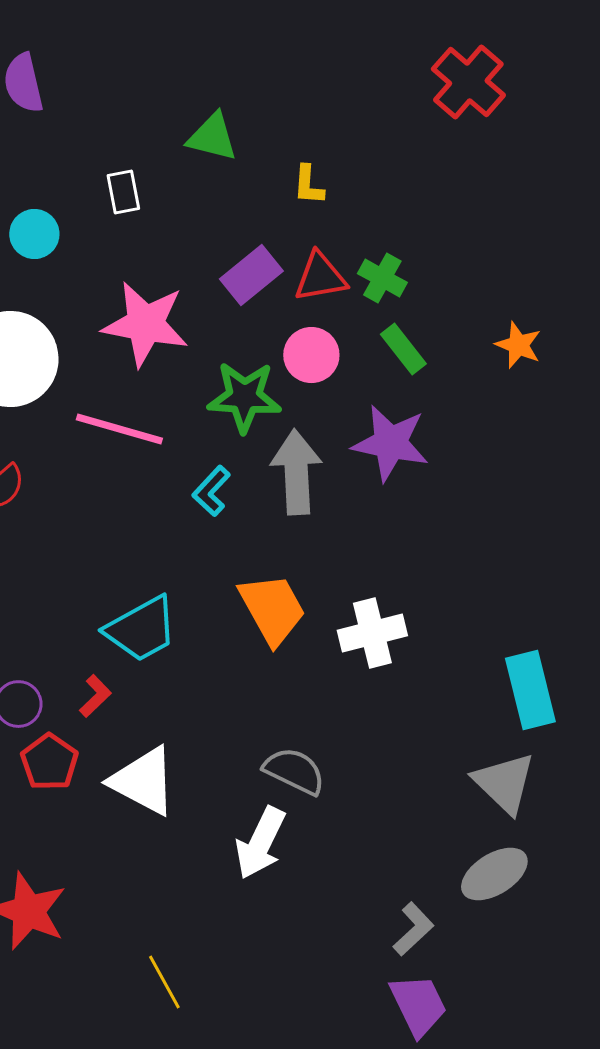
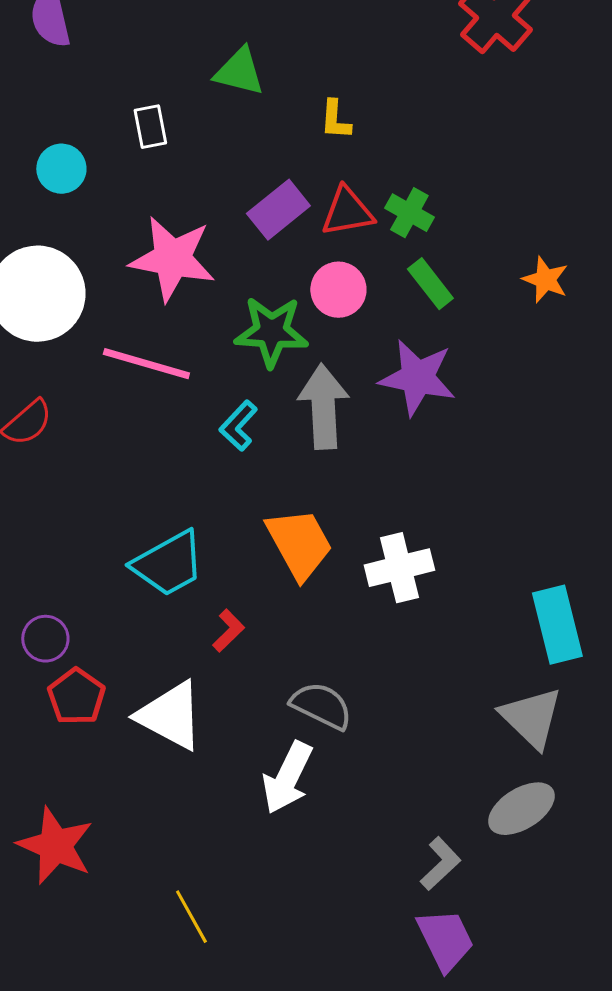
red L-shape: (95, 696) -> (228, 631), moved

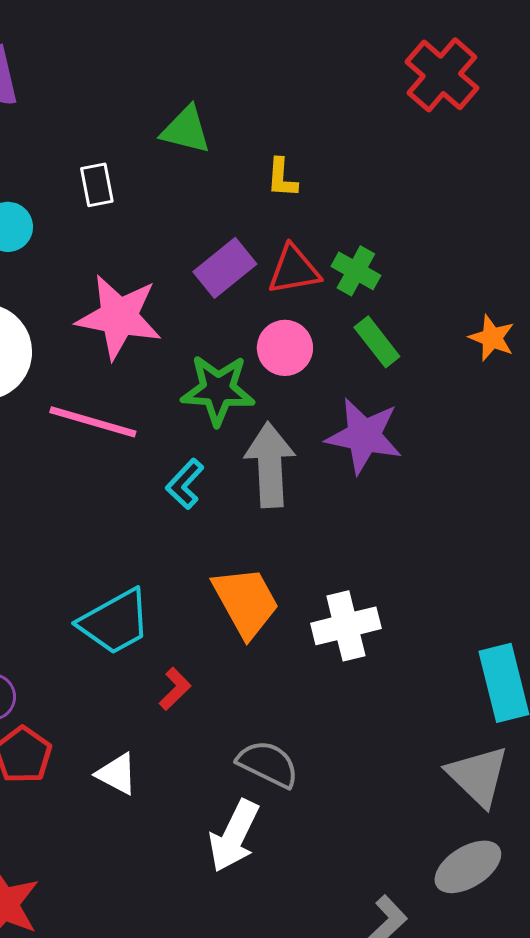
white triangle: (170, 716) -> (117, 774), size x0.6

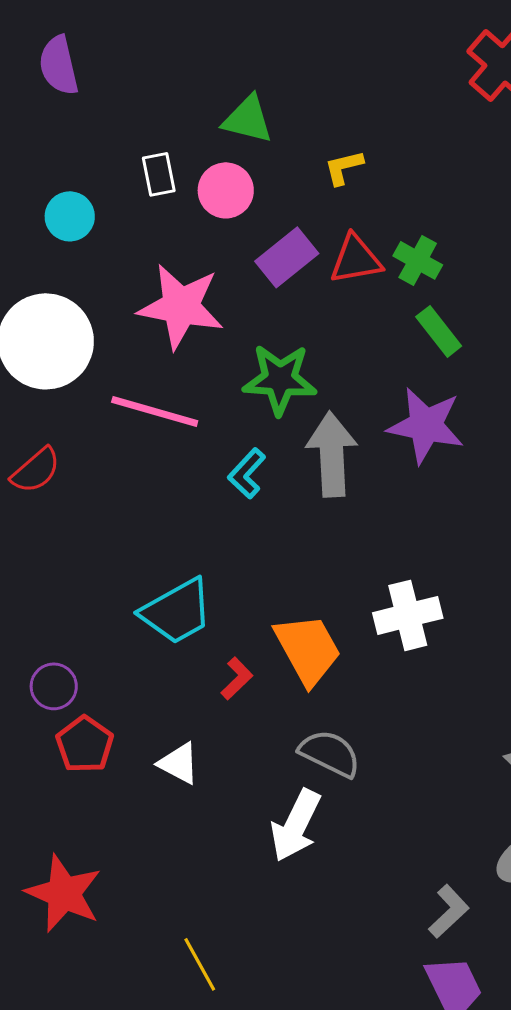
yellow L-shape: (282, 178) -> (344, 167), turned 72
pink circle: (285, 348) -> (226, 190), moved
orange trapezoid: (246, 602) -> (308, 649), moved

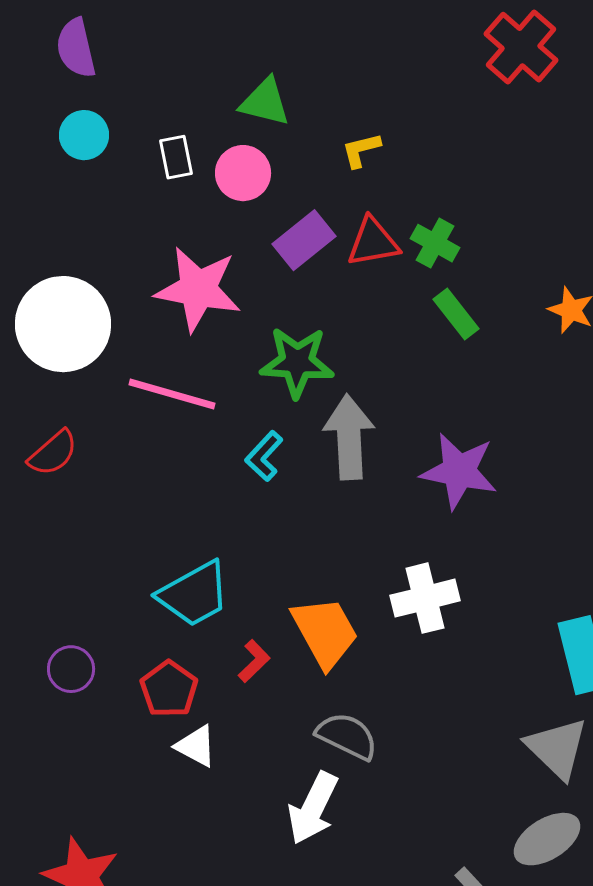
cyan circle: (70, 216) -> (84, 135), moved
purple star: (426, 425) -> (459, 471), moved
red pentagon: (85, 744) -> (169, 689), moved

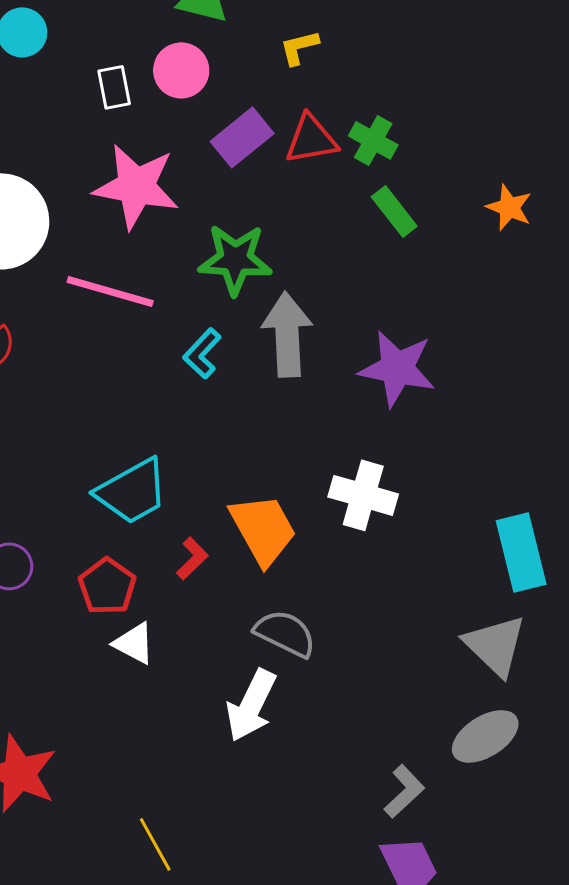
white rectangle: (176, 157) -> (114, 87), moved
white cross: (425, 598) -> (363, 495), turned 30

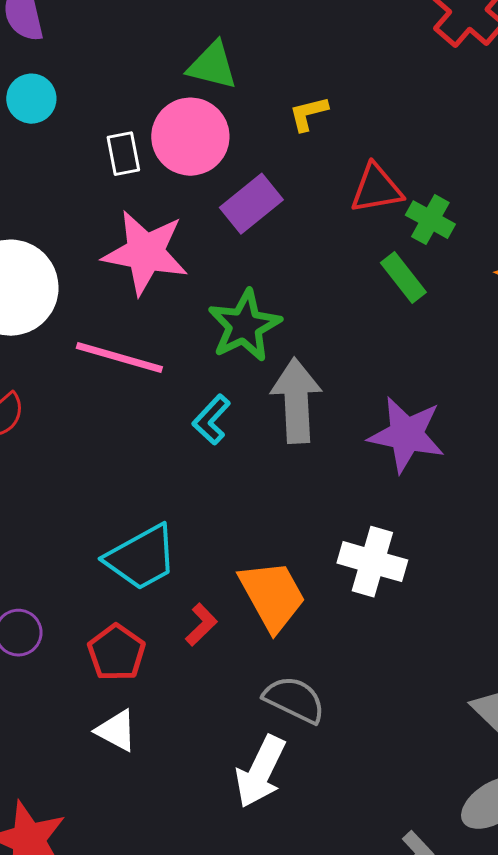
pink circle: (181, 70) -> (190, 137), size x1.4
red triangle: (311, 139) -> (376, 189), moved
green cross: (373, 140) -> (430, 220), moved
green star: (235, 259) -> (244, 326), turned -30
white triangle: (134, 643) -> (116, 731), moved

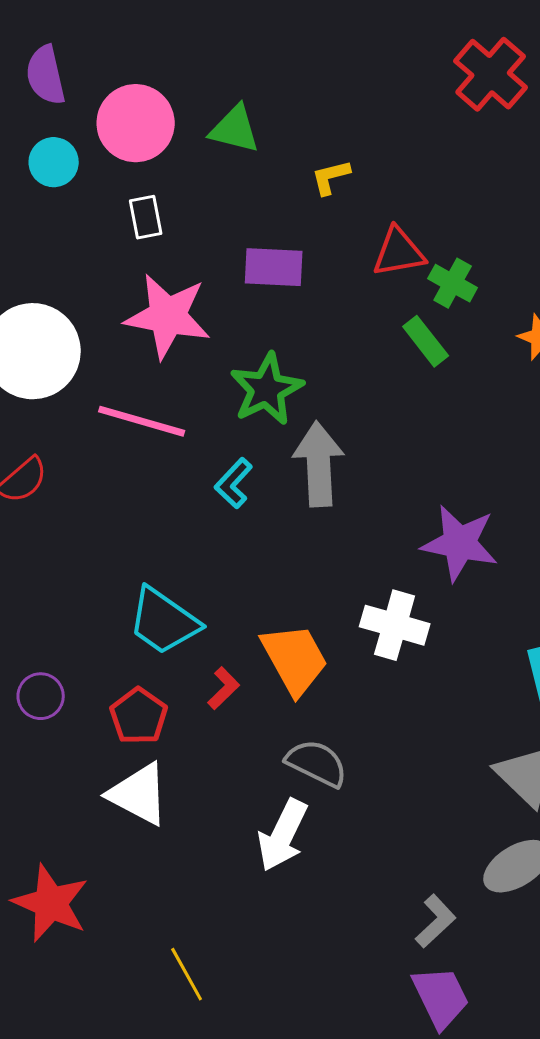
pink circle: (190, 137) -> (136, 123), moved
purple rectangle: (251, 204) -> (274, 267), turned 42
purple star: (406, 435) -> (460, 543), moved
cyan trapezoid: (141, 558) -> (164, 621), turned 64
white triangle: (116, 731) -> (139, 794), size x1.5

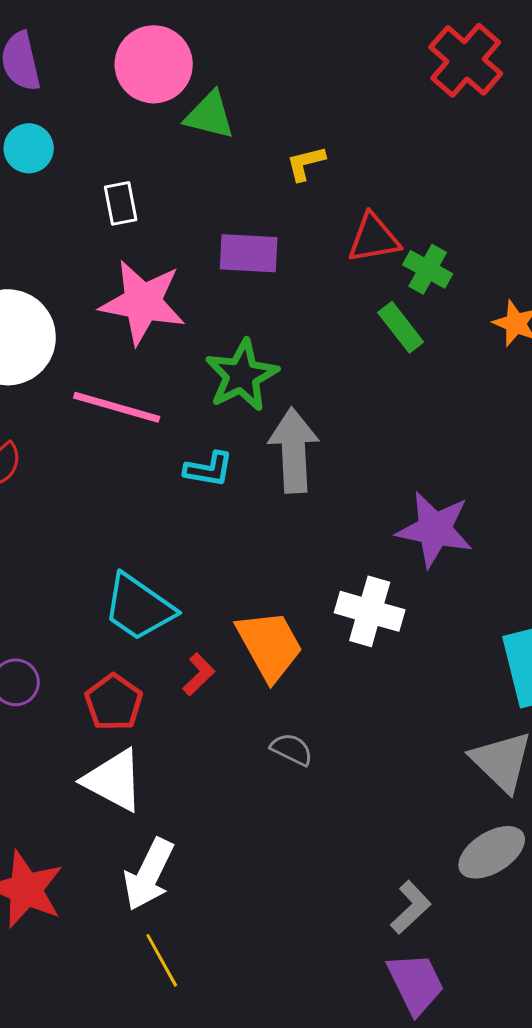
pink circle: (136, 123) -> (154, 64), moved
cyan L-shape: (234, 483) -> (209, 469), turned -123
gray semicircle: (317, 763) -> (292, 749), size x0.7
white arrow: (283, 835) -> (149, 874), moved

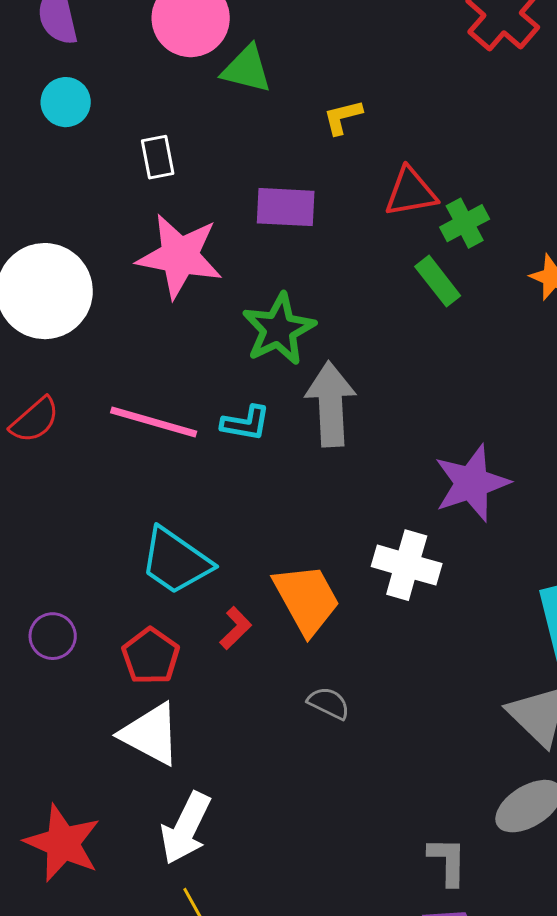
green cross: (428, 269) -> (465, 223), turned 33
pink line: (117, 407) -> (154, 422), moved
purple star: (435, 529) -> (472, 483), turned -30
gray L-shape: (411, 907) -> (448, 861), turned -46

